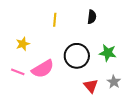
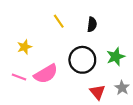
black semicircle: (92, 17) -> (92, 24), moved
yellow line: (55, 20) -> (59, 21), turned -40
green star: (108, 53) -> (116, 57), turned -30

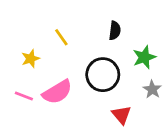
yellow line: (59, 21) -> (61, 37), moved
green star: (116, 57) -> (144, 57), moved
gray star: (122, 88) -> (152, 89), moved

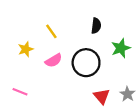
gray star: (152, 89) -> (127, 94), moved
pink semicircle: (57, 92) -> (54, 60), moved, size x0.7
pink line: (24, 96) -> (20, 92), moved

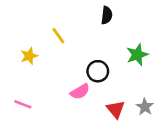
black semicircle: (96, 26) -> (107, 15), moved
pink semicircle: (54, 60) -> (80, 92), moved
black circle: (86, 63) -> (98, 71), size x0.7

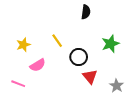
yellow line: (58, 36) -> (57, 41), moved
pink semicircle: (80, 92) -> (38, 65), moved
red triangle: (116, 109) -> (90, 76), moved

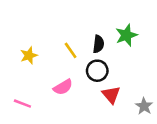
black semicircle: (86, 12) -> (98, 44), moved
green star: (110, 44) -> (126, 35), moved
pink semicircle: (38, 65) -> (63, 87), moved

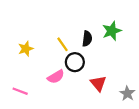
black circle: (97, 71) -> (75, 62), moved

